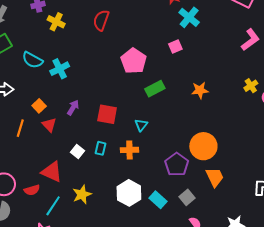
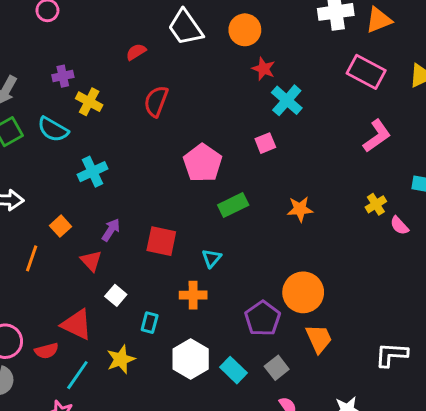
cyan semicircle: (33, 60) -> (53, 129), moved
red triangle: (49, 125) -> (91, 261), moved
cyan rectangle: (100, 148) -> (150, 323), moved

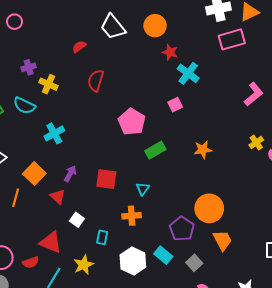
pink rectangle: (366, 72) -> (232, 39), moved, turned -40
orange square: (60, 226) -> (34, 174), size x1.5
cyan rectangle: (234, 370) -> (163, 255), moved

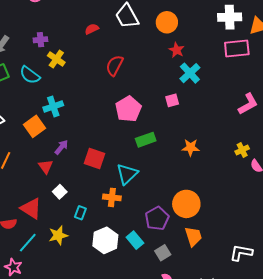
red semicircle: (96, 81) -> (115, 65), moved
orange square: (34, 174) -> (34, 126), moved
cyan triangle: (143, 189) -> (127, 174), size x1.6

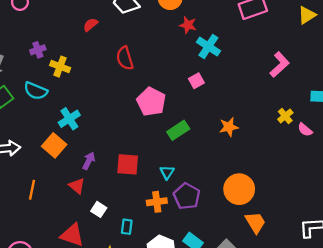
red semicircle: (115, 65) -> (125, 58), turned -30
cyan triangle: (127, 174) -> (167, 172), size x0.6
purple pentagon: (157, 218) -> (187, 196), moved

